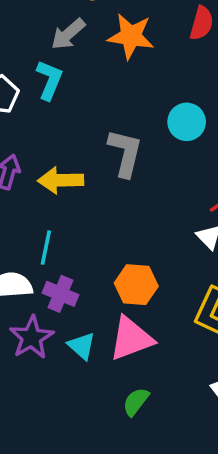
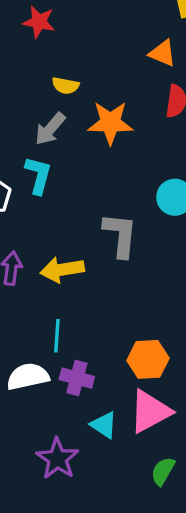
purple star: (32, 337) -> (57, 459), moved

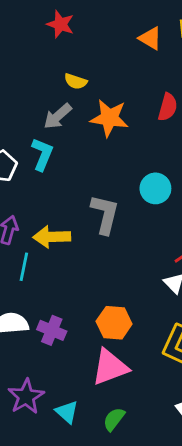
orange triangle: (163, 53) -> (150, 38), moved
cyan line: (57, 336) -> (24, 267), moved
cyan triangle: (104, 425) -> (67, 412), moved

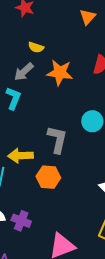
orange triangle: (150, 38) -> (88, 17), turned 42
orange hexagon: (114, 323) -> (48, 177), moved

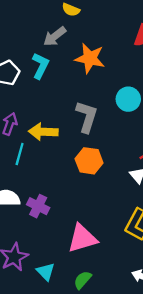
orange star: (60, 73) -> (90, 58), moved
orange hexagon: (48, 177) -> (89, 161), moved

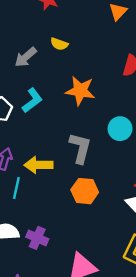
gray arrow: (55, 36) -> (26, 57), moved
cyan L-shape: (40, 66) -> (32, 100), turned 30

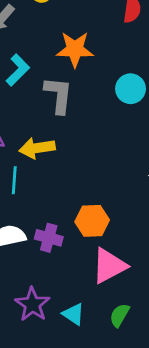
gray L-shape: (80, 148) -> (59, 95), moved
orange hexagon: (85, 191) -> (92, 221), moved

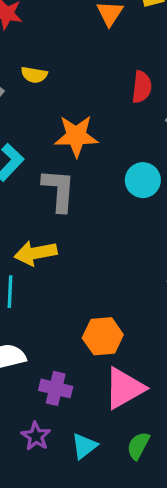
purple cross: (49, 238) -> (56, 388), moved
purple star: (32, 304) -> (36, 436), size x0.7
cyan triangle: (73, 314) -> (84, 446), turned 50

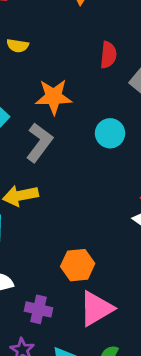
gray L-shape: (59, 190) -> (39, 142), turned 33

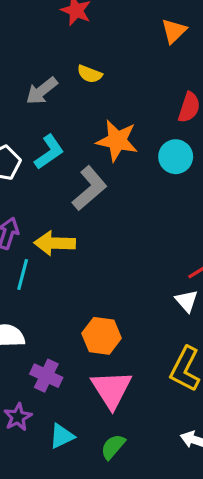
cyan circle: (110, 133) -> (176, 157), moved
pink triangle: (96, 309) -> (111, 389), turned -45

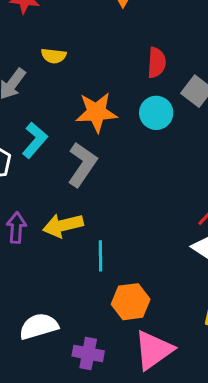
cyan line: (23, 275) -> (100, 256), moved
pink triangle: (111, 389) -> (154, 350), turned 42

